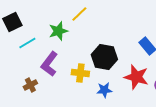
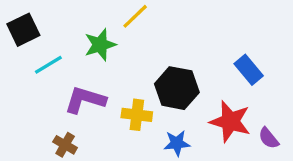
purple L-shape: (49, 64) -> (85, 100), turned 70
brown cross: (30, 85) -> (65, 145), moved, turned -32

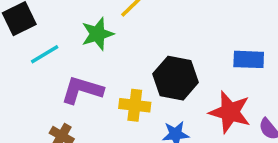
blue rectangle: (249, 70) -> (249, 59), turned -48

